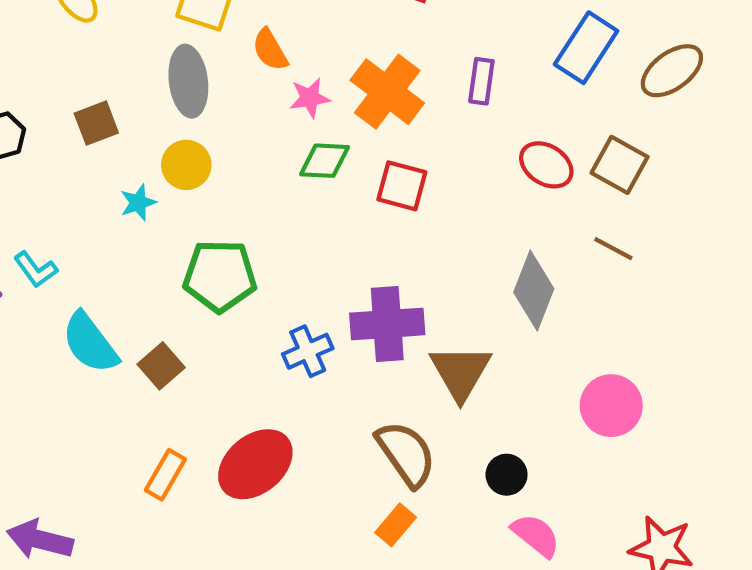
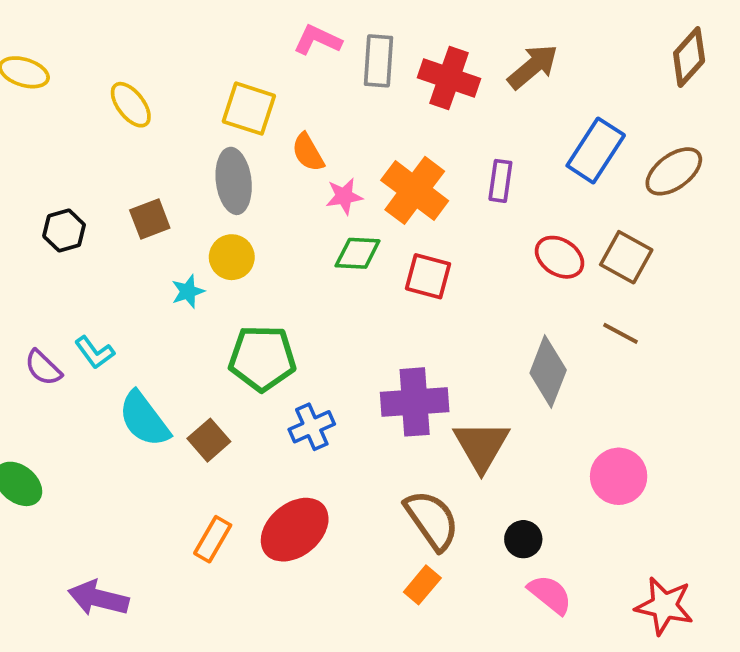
blue cross: (308, 351) -> (312, 427), moved

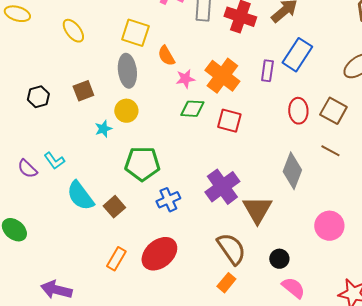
blue rectangle: (596, 150) -> (297, 55), moved
red ellipse: (560, 257) -> (298, 111), turned 55
purple cross: (415, 402) -> (222, 187), turned -32

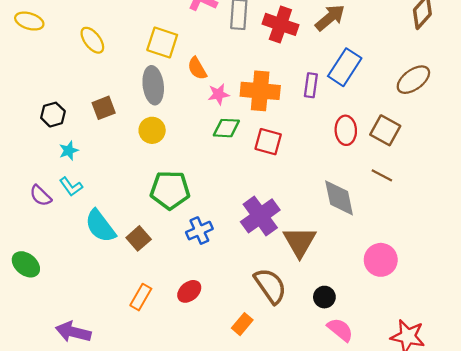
orange cross: (222, 76) -> (260, 91), turned -32
cyan star: (103, 129) -> (69, 151), moved
gray diamond: (292, 171) -> (339, 198), turned -33
red ellipse: (159, 254) -> (189, 291), size x0.6
orange rectangle: (226, 283) -> (242, 324), moved

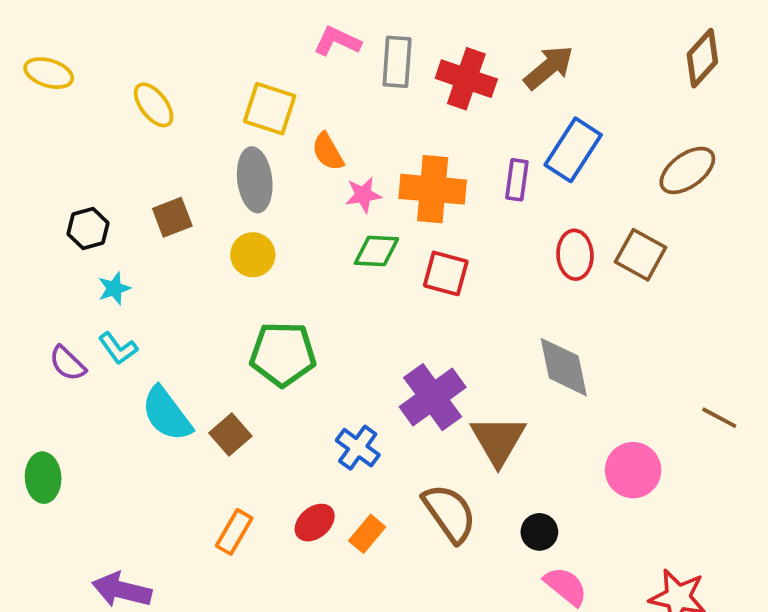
brown line: (382, 175) -> (719, 418), moved
blue cross: (199, 231) -> (358, 448), moved, turned -30
green ellipse: (26, 264) -> (43, 478), turned 48
orange rectangle: (242, 324) -> (367, 534), moved

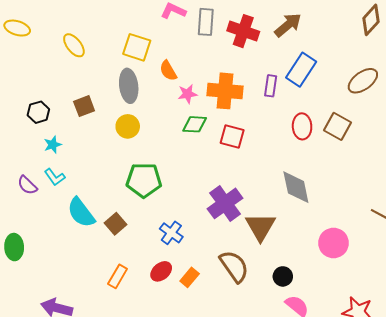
blue cross: (358, 448) -> (171, 233), moved

